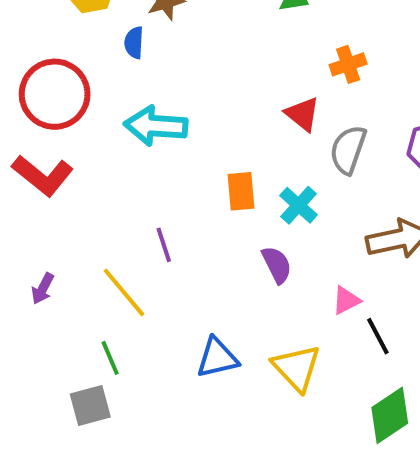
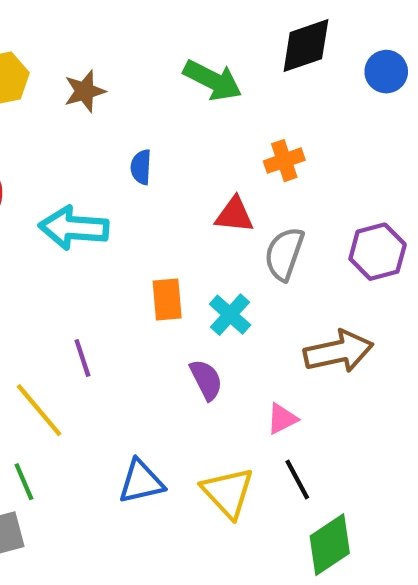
blue semicircle: (134, 43) -> (141, 167), moved
red triangle: (302, 114) -> (234, 215), turned -33
black line: (378, 336) -> (297, 480), moved

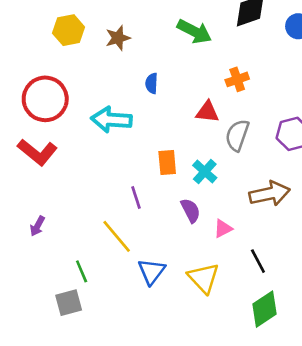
purple line: (82, 358) -> (136, 197), moved
yellow line: (39, 410) -> (117, 236), moved
pink triangle: (282, 419) -> (223, 229), moved
black line: (297, 480) -> (258, 261), moved
blue triangle: (141, 482) -> (152, 271), turned -40

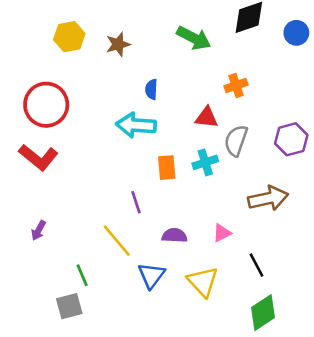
cyan arrow: (111, 120) -> (136, 125), moved
cyan cross: (205, 172) -> (205, 162), moved, turned 30
purple semicircle: (191, 210) -> (174, 236), moved, turned -60

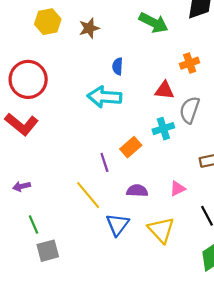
orange rectangle: (167, 168) -> (131, 147), moved, turned 54
purple arrow: (38, 230) -> (22, 186), turned 49
green line: (82, 275) -> (34, 225), moved

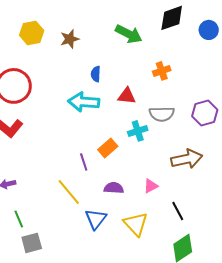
red triangle: (164, 90) -> (127, 96), moved
gray semicircle: (190, 110) -> (162, 114), turned -110

